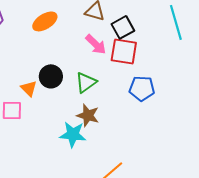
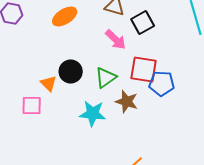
red square: (124, 51) -> (144, 70), moved
brown star: (88, 115) -> (127, 102), moved
cyan star: (73, 134) -> (93, 114), moved

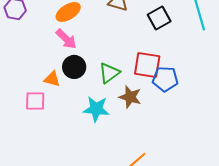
black square: (143, 23) -> (159, 18), moved
pink arrow: (116, 40) -> (66, 39), moved
orange triangle: (49, 84) -> (52, 79), turned -30

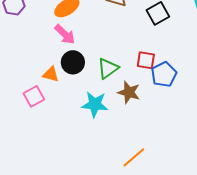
red square: (147, 65) -> (146, 60), size x0.7
blue pentagon: (165, 79) -> (164, 74), turned -30
pink square: (35, 101) -> (34, 96), turned -30

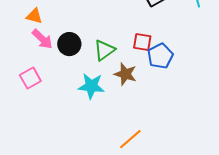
pink arrow: (65, 34) -> (42, 39), moved
orange triangle: (51, 74) -> (34, 16), moved

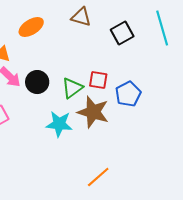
red square: (142, 42) -> (98, 80), moved
brown star: (125, 74) -> (93, 112), size x1.4

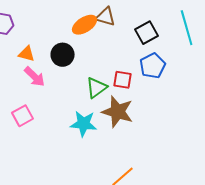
orange ellipse: (31, 27) -> (85, 25), moved
black circle: (37, 82) -> (63, 55), moved
blue pentagon: (128, 94) -> (153, 66), moved

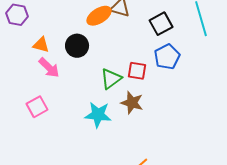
brown star: (118, 112) -> (132, 103), size x0.7

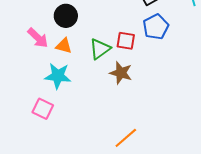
orange triangle: (41, 45) -> (64, 46), moved
pink square: (37, 107) -> (43, 109), moved, turned -35
cyan star: (98, 115) -> (58, 76), moved

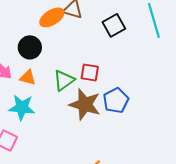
blue pentagon: (156, 27) -> (116, 100), moved
brown star: (121, 73) -> (85, 104), size x1.4

